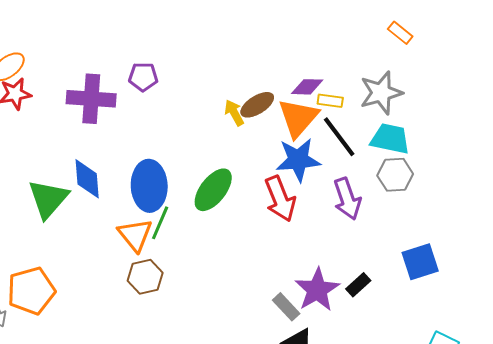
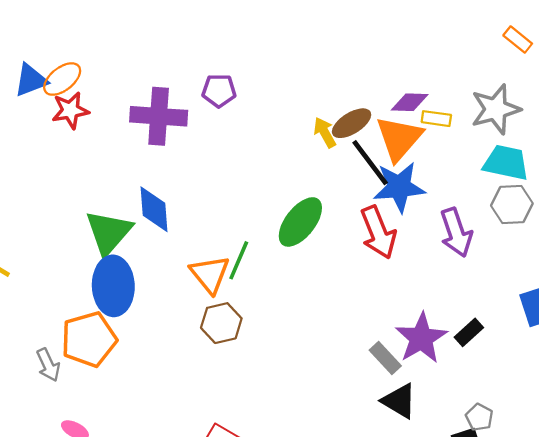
black line: (339, 137) -> (370, 163), moved
blue ellipse: (149, 186) -> (113, 286), moved

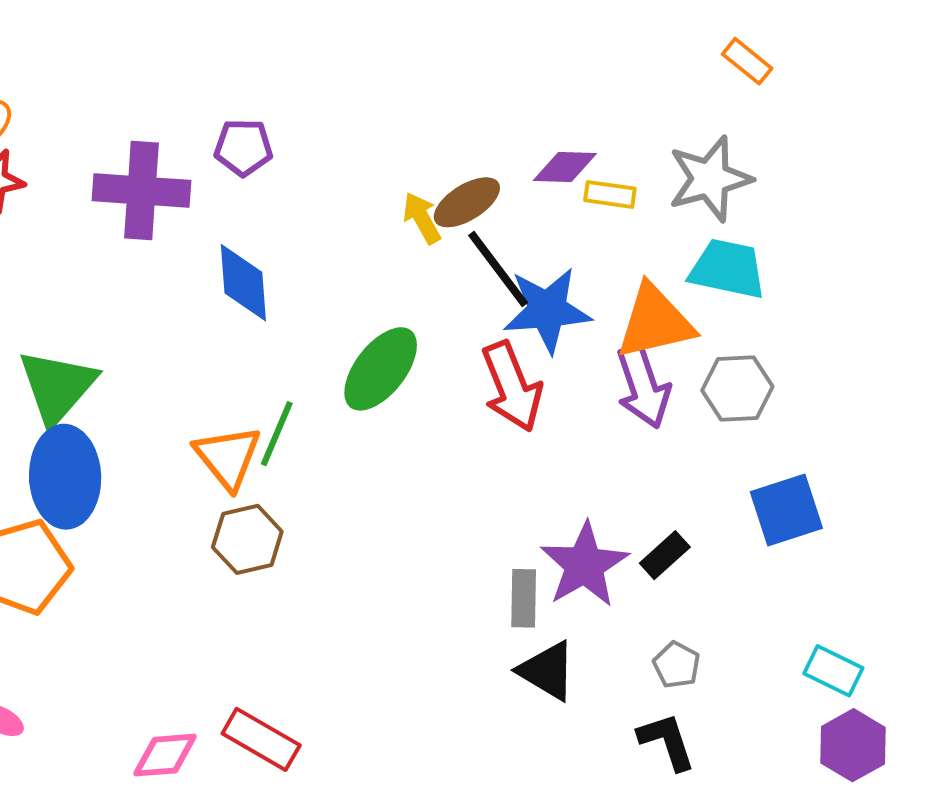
orange triangle: (399, 138) -> (655, 322), moved, turned 36
gray hexagon: (512, 205) -> (737, 389), moved
blue diamond: (154, 209) -> (243, 283), moved
gray rectangle: (385, 358) -> (524, 598), turned 44
gray pentagon: (479, 417) -> (677, 665), moved

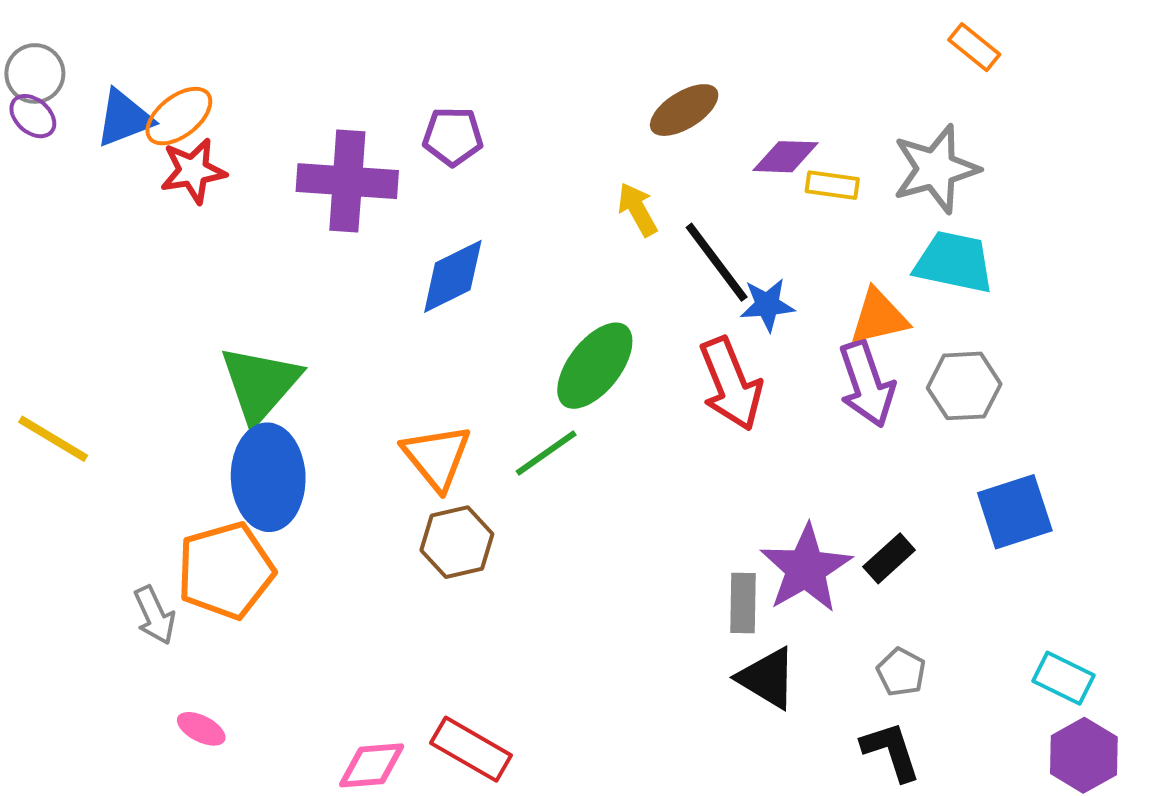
brown ellipse: (467, 202) -> (684, 110), moved
blue diamond: (243, 283) -> (453, 276), turned 68
blue star: (547, 310) -> (767, 305), size x0.6
orange triangle: (655, 322) -> (879, 317), size x0.7
green line: (277, 434) -> (546, 453), moved, turned 32

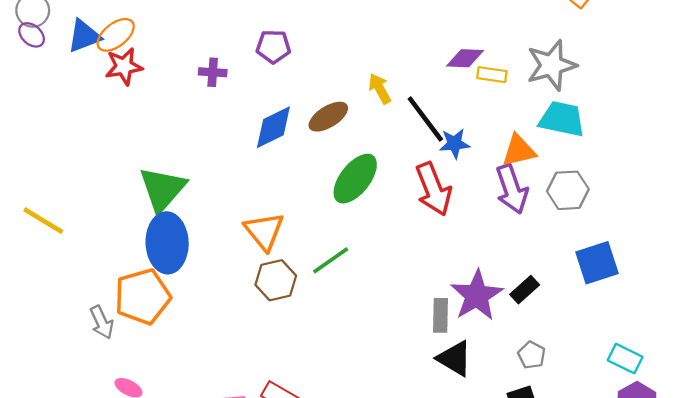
brown ellipse: (684, 110) -> (328, 117), moved
purple cross: (347, 181) -> (213, 72), size x0.5
green line: (546, 453) -> (331, 260), moved

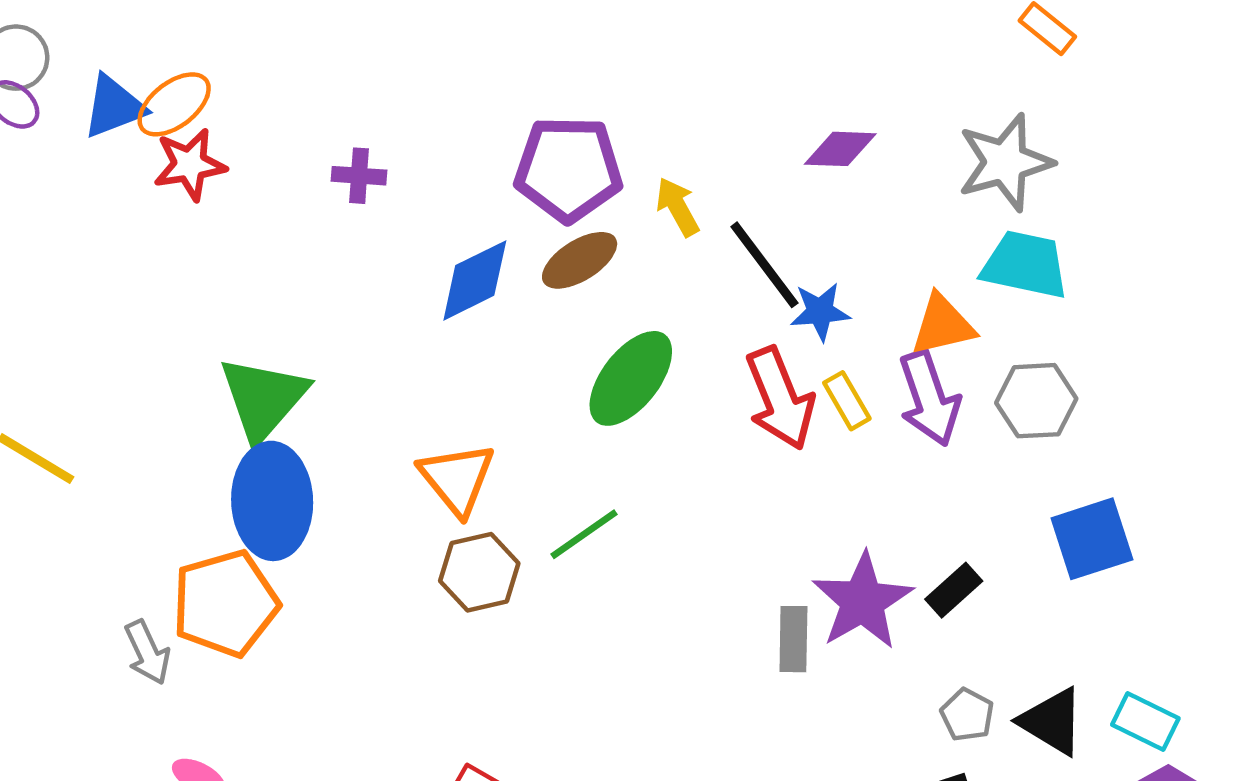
purple pentagon: (273, 47) -> (568, 169), moved, size x1.6
yellow rectangle: (492, 75) -> (847, 401), moved, turned 52
black triangle: (455, 359) -> (1052, 721), moved

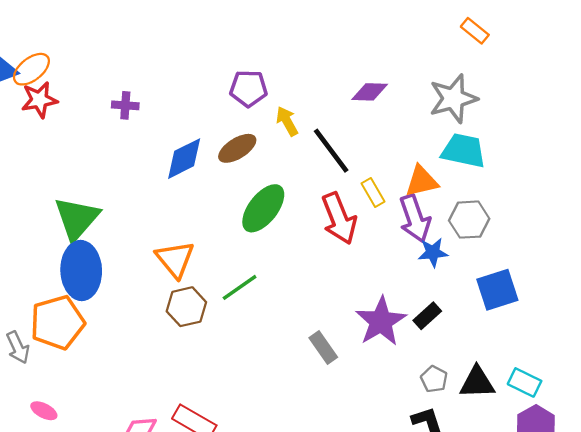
purple pentagon: (568, 169) -> (249, 88), moved, size x0.7
blue star: (820, 312) -> (433, 252), moved
yellow rectangle: (847, 401) -> (373, 192), moved
gray rectangle: (793, 639) -> (323, 347), moved, turned -36
black triangle: (1052, 721) -> (477, 382), turned -33

